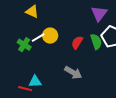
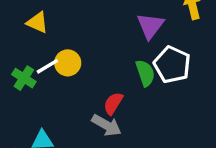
red semicircle: (77, 43) -> (113, 103), moved

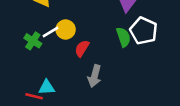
red semicircle: (113, 103) -> (82, 48), moved
gray arrow: (106, 125) -> (95, 76), turned 75

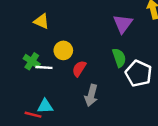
white pentagon: (144, 31) -> (139, 73), moved
white line: (50, 32) -> (44, 67), moved, turned 35

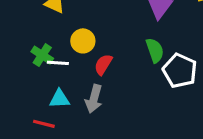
gray arrow: (91, 95) -> (94, 99), moved
cyan triangle: (45, 106) -> (59, 99), moved

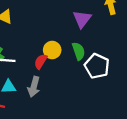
yellow circle: (83, 41) -> (52, 50), moved

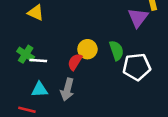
purple triangle: (82, 19) -> (138, 18), moved
white pentagon: (97, 66) -> (137, 67), turned -30

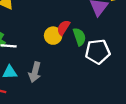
red semicircle: (75, 62) -> (63, 28), moved

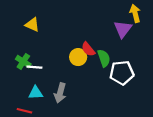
red semicircle: (63, 28) -> (88, 49), turned -72

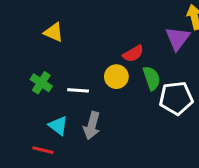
red semicircle: (88, 49) -> (133, 54), moved, turned -80
white line: (34, 67) -> (78, 90), moved
cyan triangle: (36, 93) -> (58, 126), turned 40

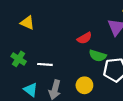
yellow circle: (116, 77) -> (84, 85), moved
green semicircle: (152, 78) -> (98, 56), turned 126

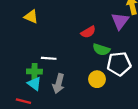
green cross: (19, 59) -> (34, 72), moved, turned -32
yellow circle: (84, 85) -> (97, 79), moved

